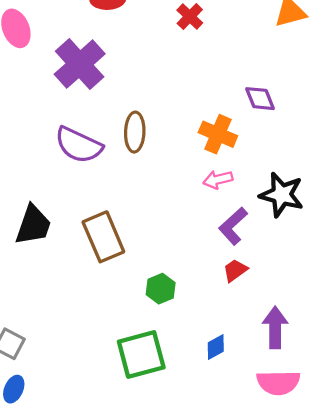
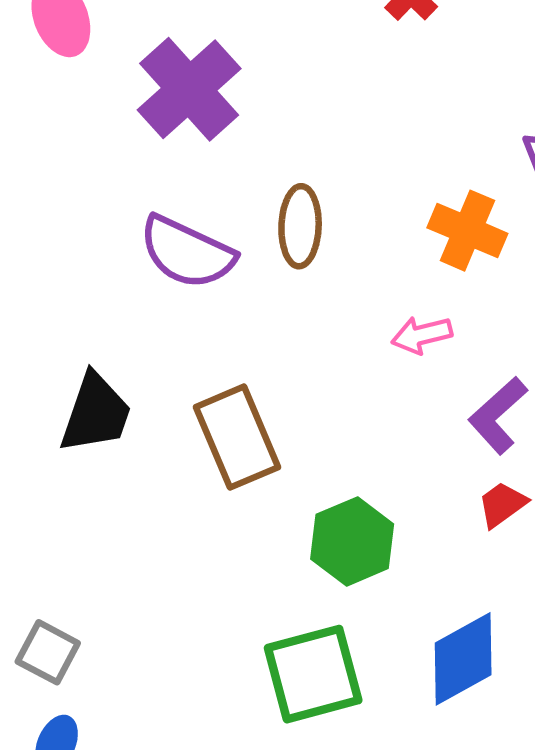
pink arrow: (218, 180) -> (422, 335), moved
green hexagon: (161, 289) -> (352, 541), size x1.4
blue diamond: (216, 347) -> (463, 659), size x1.8

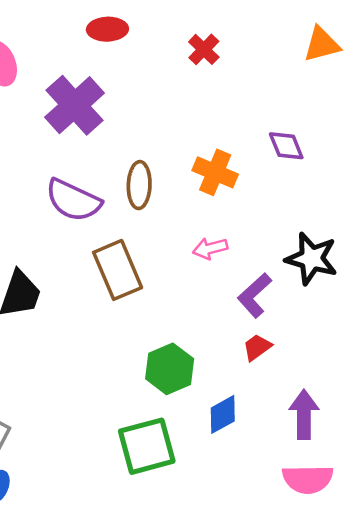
orange cross: (467, 231) -> (215, 172), moved
brown rectangle: (237, 437) -> (118, 270), moved
blue diamond: (463, 659) -> (223, 414), moved, size x0.7

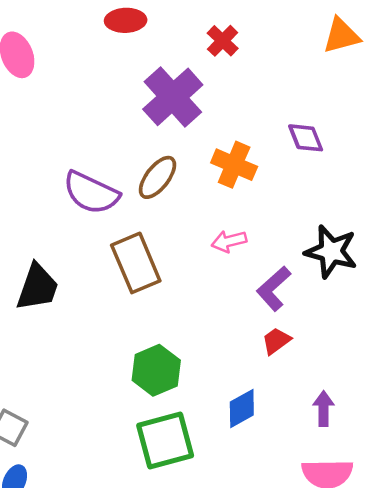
purple cross: (75, 105) -> (173, 97), moved
brown ellipse: (139, 185) -> (157, 177), turned 36
green hexagon: (170, 369) -> (156, 370), moved
purple arrow: (304, 414) -> (324, 409), size x0.7

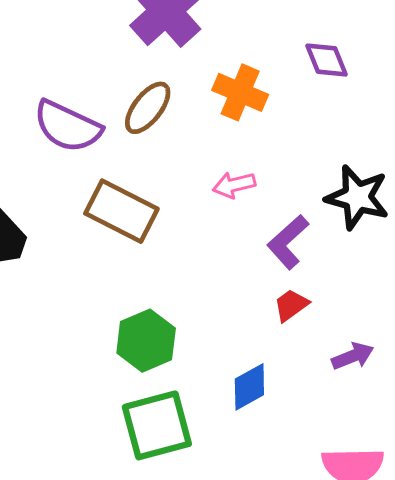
brown rectangle: (136, 263) -> (121, 211), turned -40
purple arrow: (324, 409) -> (353, 356), moved, turned 68

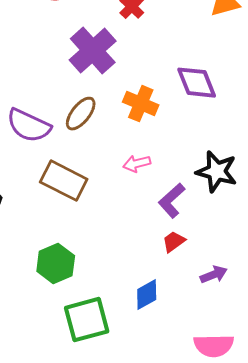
purple diamond: (326, 60) -> (197, 83), size x1.4
green hexagon: (146, 341) -> (56, 264), moved

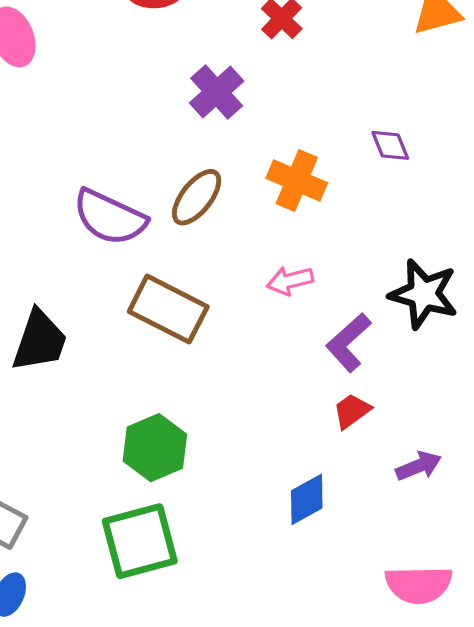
purple cross: (93, 51) -> (217, 92), size x0.7
purple diamond: (197, 83) -> (390, 145), size x0.6
green square: (87, 320) -> (140, 541), moved

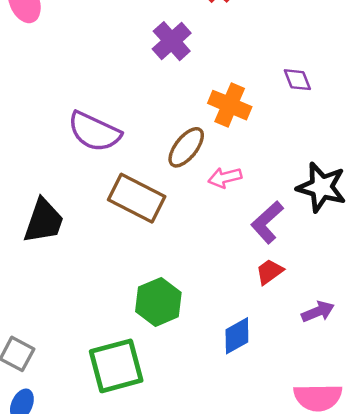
brown ellipse: (197, 197) -> (186, 147), moved
green hexagon: (155, 448) -> (158, 302), moved

